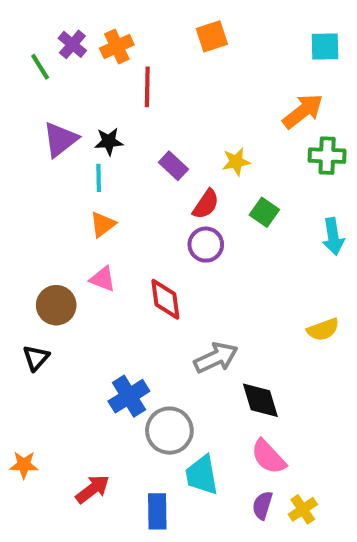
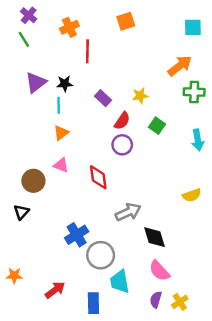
purple cross: (72, 44) -> (29, 15), moved

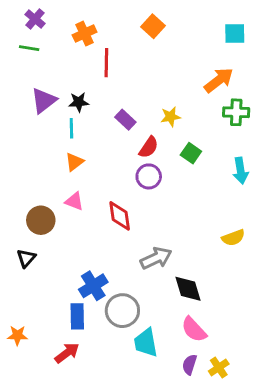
orange square: (126, 21) -> (153, 26), turned -30
green line: (24, 39) -> (29, 48), turned -49
blue rectangle: (93, 303) -> (77, 316), moved

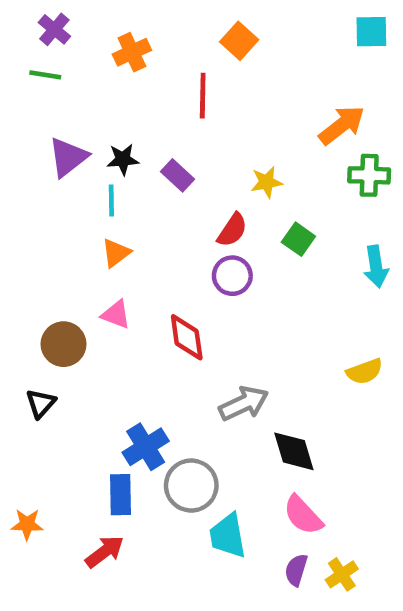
cyan square: (235, 34) -> (371, 32), moved
red line: (106, 63) -> (203, 96), moved
purple rectangle: (125, 120) -> (178, 175), moved

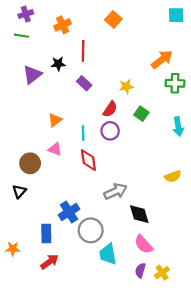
purple cross: (54, 29) -> (26, 14), turned 32
red line: (203, 96) -> (83, 51), moved
black star: (123, 159) -> (58, 64), moved
cyan line: (111, 200) -> (83, 133), moved
blue rectangle: (121, 495) -> (46, 234), moved

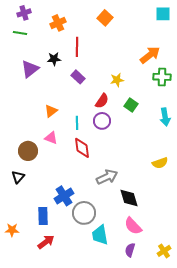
yellow cross: (162, 273) -> (164, 251), moved

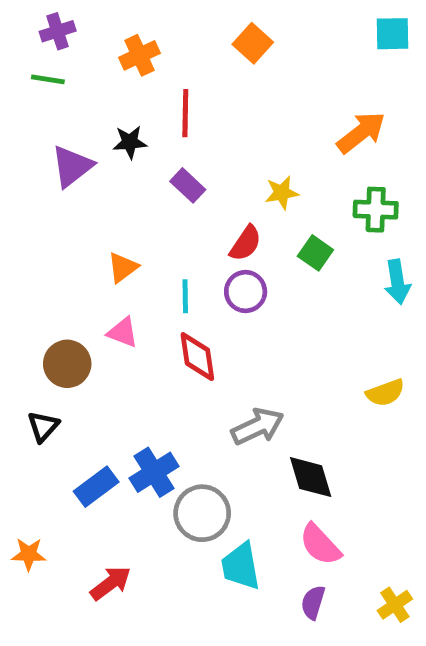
green cross: (162, 77) -> (376, 210), moved
blue rectangle: (43, 216) -> (96, 487), moved, turned 54

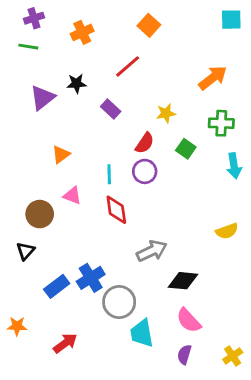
red line: (185, 113) -> (128, 66), moved, turned 48
orange triangle: (123, 267) -> (61, 154), moved
black diamond: (311, 477) -> (183, 281), turned -68

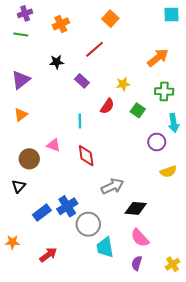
purple triangle: (42, 98) -> (21, 80), moved
orange triangle: (61, 154) -> (21, 115), moved
purple circle: (145, 171) -> (157, 142), moved
cyan line: (109, 174) -> (80, 121), moved

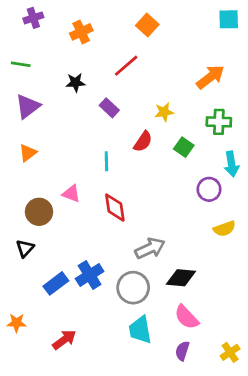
green line: (21, 35) -> (21, 64), moved
gray circle: (88, 224) -> (133, 288), moved

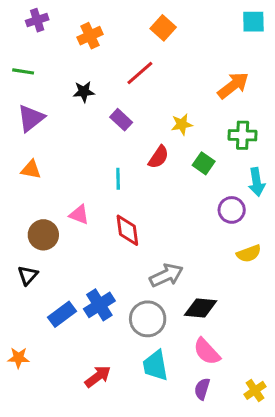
orange triangle: (28, 153) -> (31, 169), turned 48
red arrow: (64, 340) -> (98, 376), moved

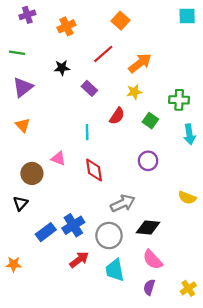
orange arrow: (233, 85) -> (140, 63), moved
orange triangle: (31, 169) -> (23, 125), turned 35
purple circle: (232, 210) -> (148, 161), moved
yellow semicircle: (249, 254) -> (187, 198), moved, turned 42
red arrow: (98, 376) -> (79, 260), moved

